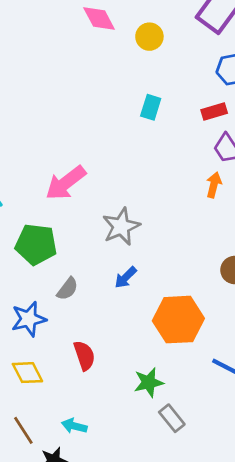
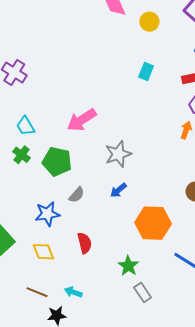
green star: (149, 382) -> (128, 266), turned -30
brown line: (23, 430) -> (37, 292), turned -40

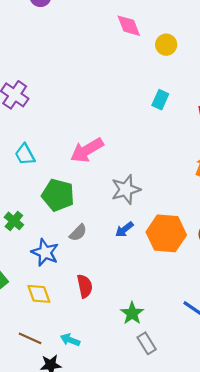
green cross: (22, 155) -> (14, 221), moved
blue star: (47, 214) -> (45, 252), turned 30
orange hexagon: (153, 223) -> (166, 233), moved

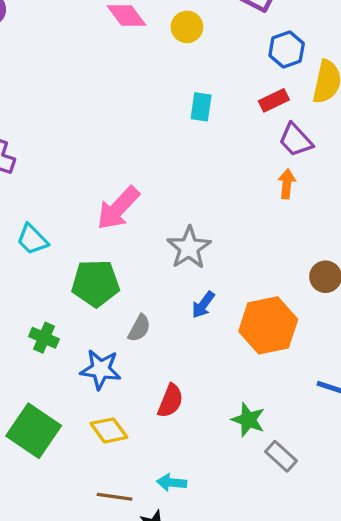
orange hexagon: (166, 233) -> (268, 325), moved
red semicircle: (85, 286) -> (170, 401), turned 50

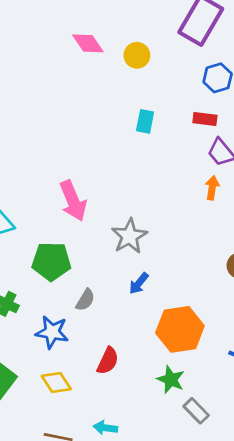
red rectangle: (274, 100) -> (205, 119), turned 30
pink arrow: (118, 208) -> (73, 201), turned -69
orange hexagon: (268, 325) -> (180, 329), moved

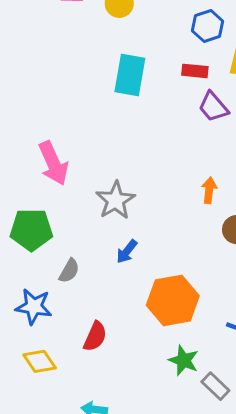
cyan rectangle: (145, 121) -> (130, 75), size x1.6
orange arrow: (212, 188) -> (209, 190), moved
green star: (171, 380) -> (184, 360), moved
gray rectangle: (196, 411) -> (215, 386), moved

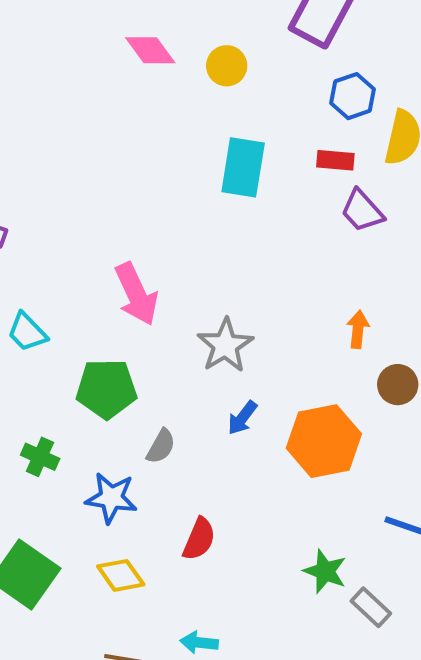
orange hexagon: (173, 300) -> (324, 441), moved

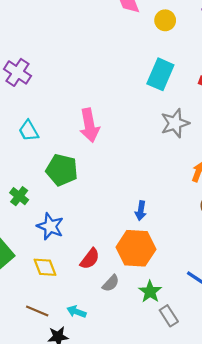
gray star: (225, 345) -> (175, 123), moved
blue arrow: (242, 418) -> (141, 211), moved, turned -42
orange hexagon: (324, 441) -> (136, 248), moved
gray semicircle: (161, 446) -> (111, 283), moved

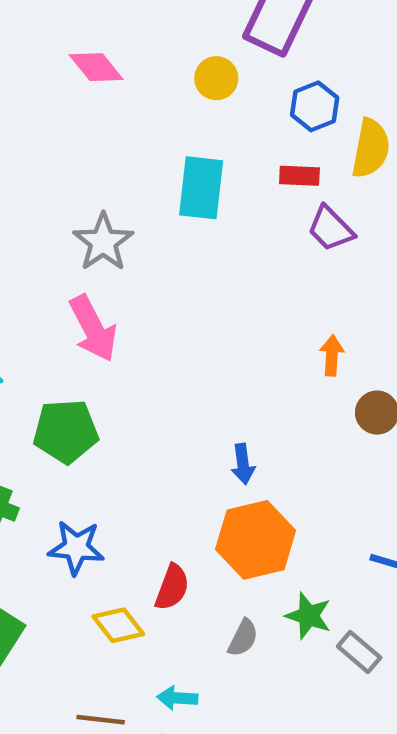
yellow circle: (165, 20) -> (216, 78), moved
gray star: (175, 123) -> (103, 242), moved
yellow diamond: (45, 267) -> (118, 625), moved
gray semicircle: (111, 283) -> (243, 638), moved

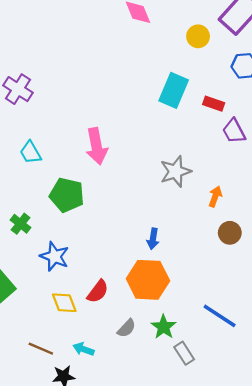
red rectangle: (299, 176) -> (214, 104), moved
gray star: (103, 242) -> (175, 171), moved

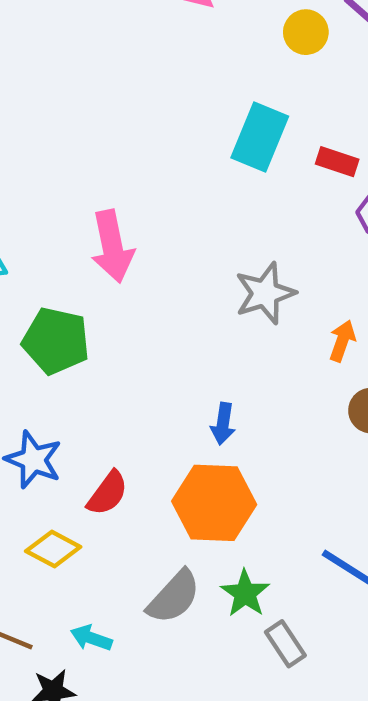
red semicircle: (98, 291) -> (108, 493), moved
yellow diamond: (64, 303) -> (53, 549), turned -40
gray semicircle: (127, 328) -> (174, 597), size x1.5

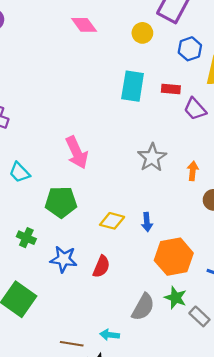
orange hexagon: (214, 503) -> (174, 257), moved
yellow diamond: (53, 549) -> (112, 221), moved

